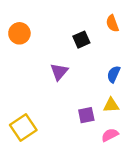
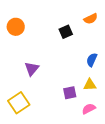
orange semicircle: (112, 23) -> (91, 19), turned -96
purple triangle: (59, 72) -> (32, 69), moved

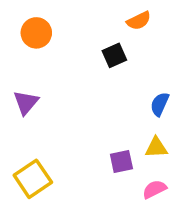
orange semicircle: (91, 19) -> (139, 21), moved
orange circle: (16, 27) -> (36, 33), moved
purple triangle: (32, 69) -> (26, 102), moved

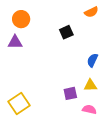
orange semicircle: (139, 21) -> (91, 12), moved
purple triangle: (26, 102) -> (15, 42), moved, turned 49
pink semicircle: (154, 189) -> (89, 109), turned 40

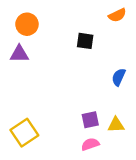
black square: (66, 32) -> (85, 41), turned 32
yellow triangle: (90, 85) -> (116, 125), moved
pink semicircle: (89, 109) -> (90, 144), moved, turned -32

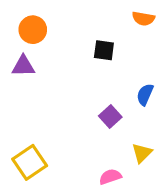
orange semicircle: (117, 15) -> (143, 19), turned 36
purple square: (90, 120) -> (110, 117), moved, turned -30
yellow triangle: (116, 125) -> (142, 153), turned -42

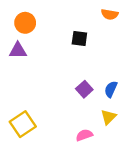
blue semicircle: (145, 94) -> (111, 89), moved

